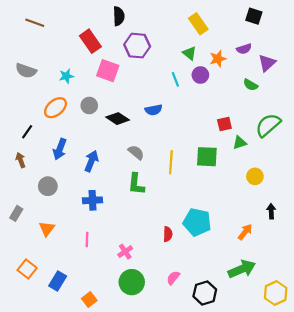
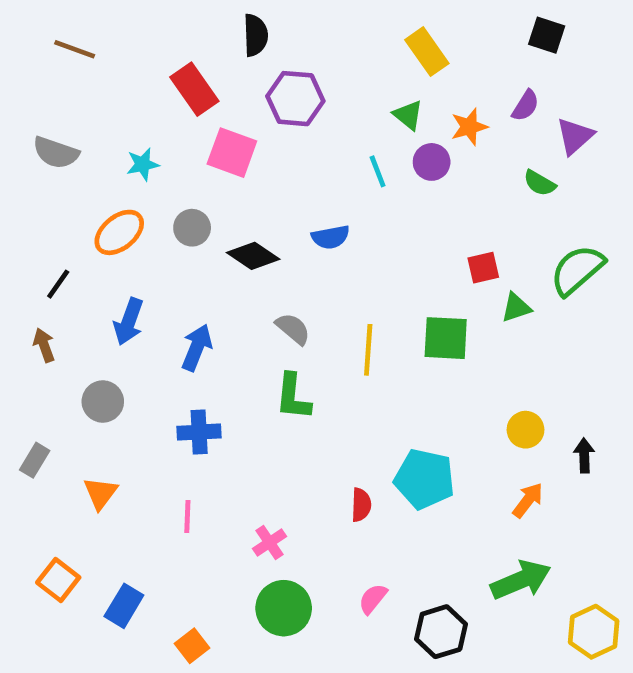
purple semicircle: (244, 49) -> (526, 106), turned -40
yellow circle: (255, 176) -> (526, 430), moved

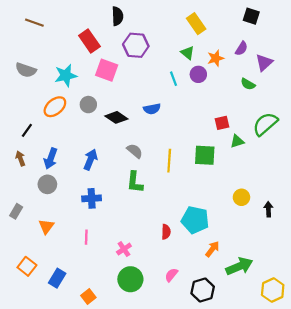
cyan star: (143, 164) -> (66, 75), size x1.5
blue arrow: (129, 322) -> (51, 158), moved
orange arrow: (528, 500) -> (212, 249), moved

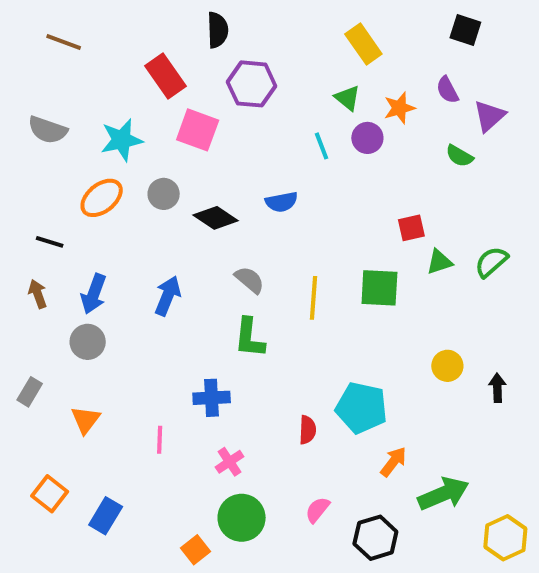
purple semicircle: (241, 48) -> (447, 90), turned 120
green semicircle: (265, 124) -> (491, 262), moved, size x0.7
black line: (27, 130) -> (50, 242), turned 72
blue cross: (92, 198) -> (212, 398), moved
orange square: (88, 296) -> (196, 550), moved

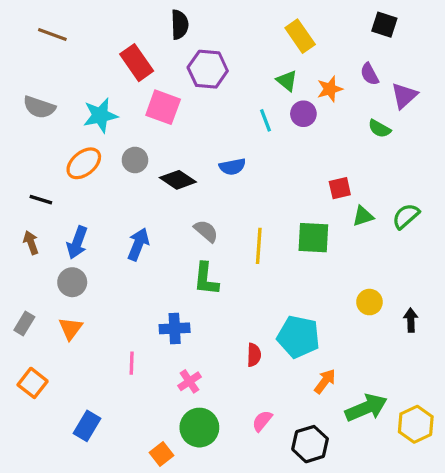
orange triangle: (86, 420) -> (71, 328), moved
orange square: (50, 494) -> (33, 383), moved
yellow hexagon: (505, 538) -> (416, 424), moved

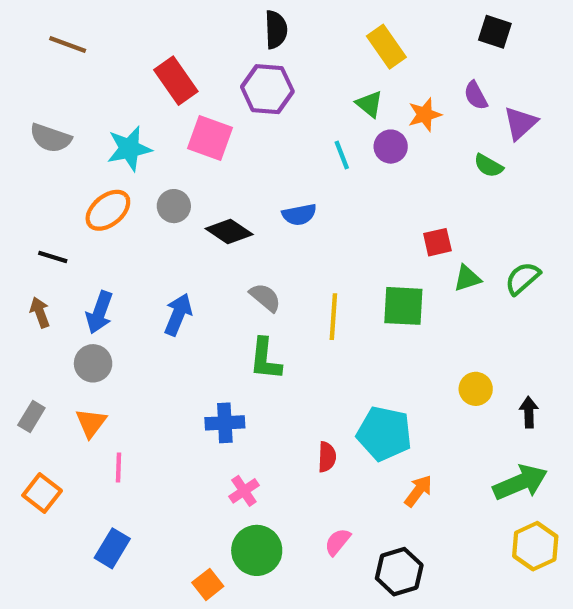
black semicircle: (180, 25) -> (276, 30), moved
pink line: (132, 363) -> (119, 467), moved
green arrow: (366, 408) -> (520, 482), moved

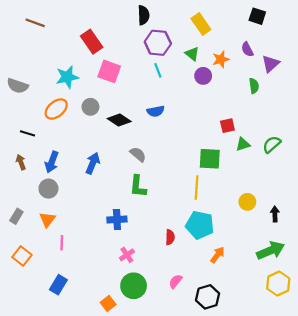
purple hexagon: (267, 89) -> (158, 43), moved
gray semicircle: (51, 138) -> (18, 86), moved
cyan line: (342, 155) -> (158, 70), moved
green semicircle: (488, 166) -> (254, 86), turned -128
yellow line: (333, 317) -> (197, 187), moved

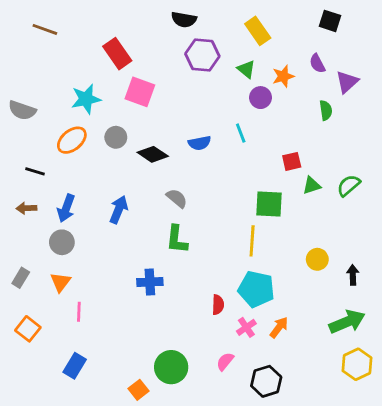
black semicircle: (143, 15) -> (184, 20), turned 102
cyan line: (158, 70) -> (241, 133), moved
brown arrow: (21, 162) -> (26, 208), turned -72
pink cross: (127, 255) -> (246, 327), moved

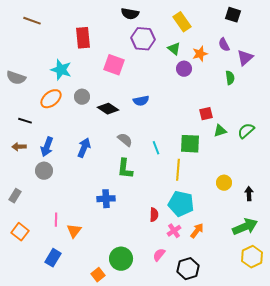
red rectangle: (117, 54) -> (83, 38), turned 30
pink square: (140, 92) -> (114, 65), moved
cyan star: (86, 99) -> (61, 70), turned 30
cyan line: (241, 133) -> (156, 148), moved
orange triangle: (60, 282) -> (74, 231), moved

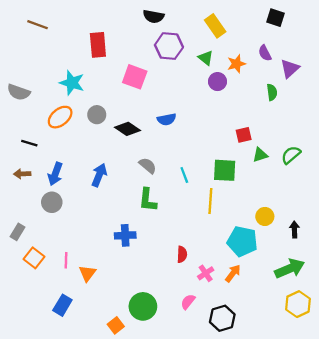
cyan pentagon: (181, 204) -> (242, 241), moved
orange square: (20, 232) -> (34, 258), moved

